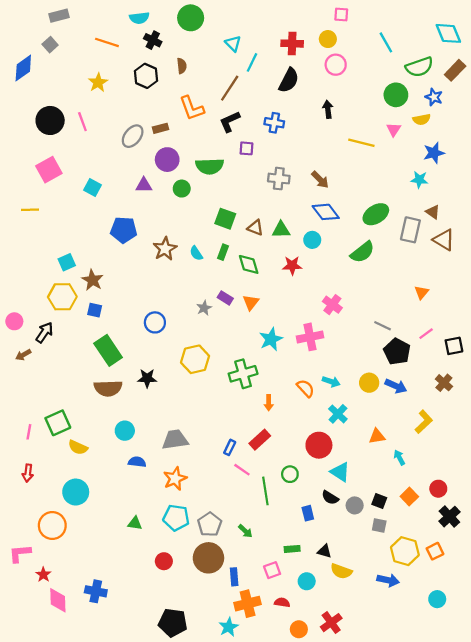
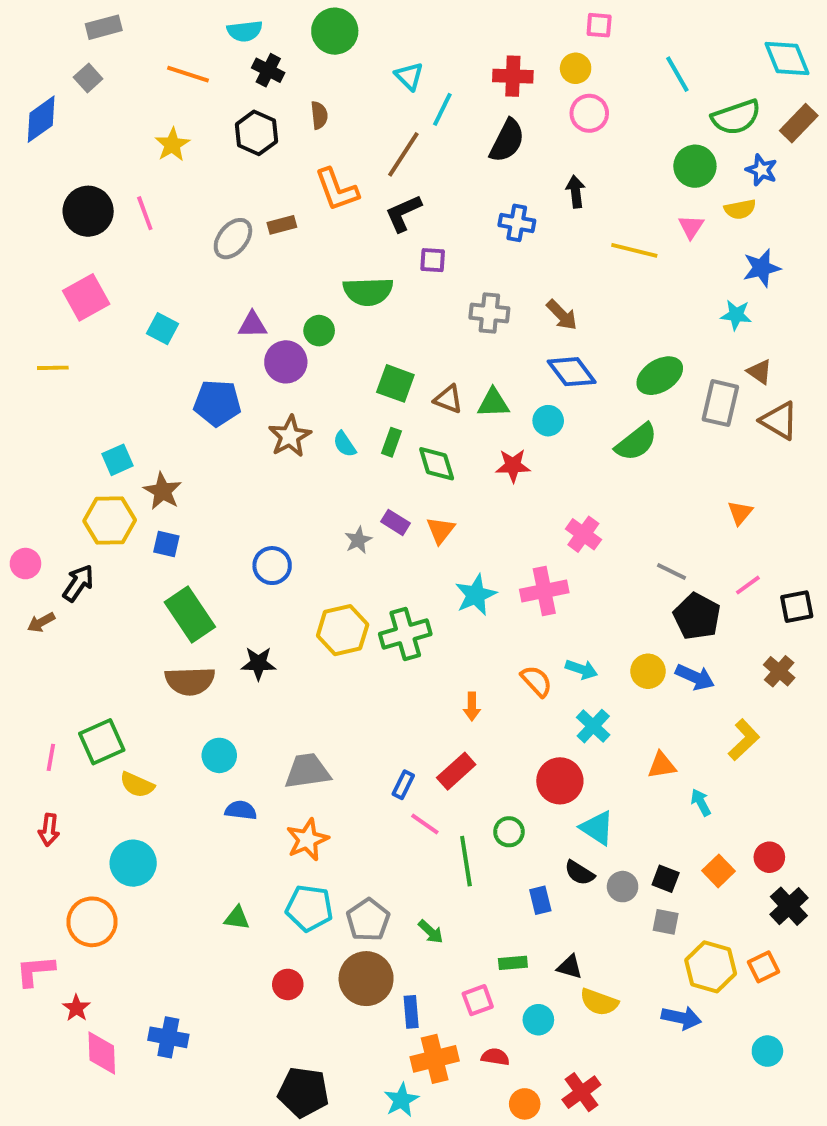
blue cross: (274, 123) -> (517, 223), moved
purple circle: (167, 160) -> (286, 362), moved
green cross: (243, 374) -> (405, 634), moved

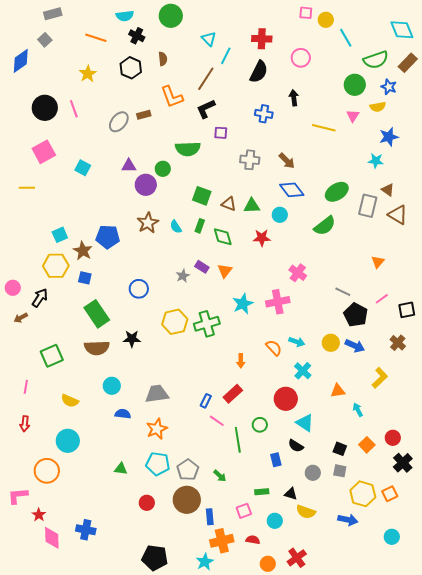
yellow circle: (576, 68) -> (326, 20), moved
blue pentagon: (217, 403) -> (108, 237), moved
green square: (102, 742) -> (52, 356), moved
gray circle: (623, 887) -> (313, 473), moved

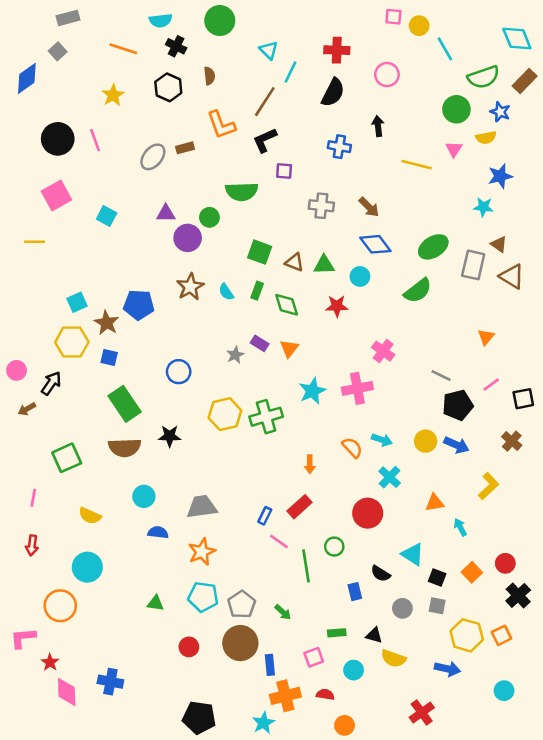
black pentagon: (356, 315) -> (458, 405), turned 30
cyan triangle: (305, 423) -> (413, 554), moved
red cross: (297, 558) -> (422, 713), moved

